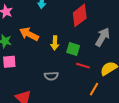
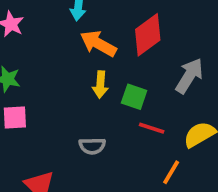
orange arrow: (29, 34) -> (98, 44), moved

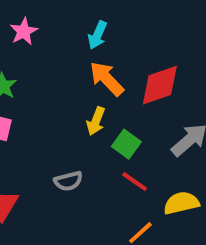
gray semicircle: (92, 146) -> (68, 181), turned -30

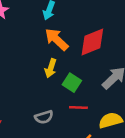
gray semicircle: (68, 181) -> (44, 117), moved
red line: (135, 182) -> (78, 107), turned -30

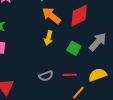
green square: (72, 83) -> (74, 48), moved
red line: (78, 107) -> (70, 75), moved

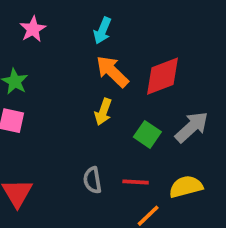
gray semicircle: (46, 76) -> (92, 180), turned 96

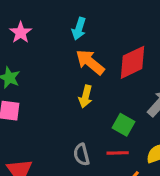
green square: (147, 134) -> (124, 125), moved

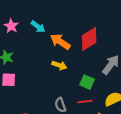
cyan arrow: (79, 29) -> (38, 27), moved, turned -64
yellow arrow: (85, 97) -> (59, 65), turned -80

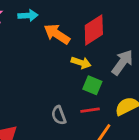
cyan arrow: (38, 27) -> (28, 15), turned -40
yellow arrow: (59, 65) -> (81, 63), moved

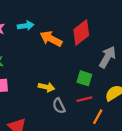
yellow arrow: (81, 63) -> (46, 87), moved

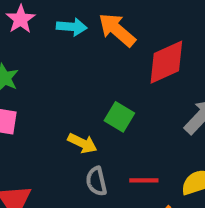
orange arrow: (51, 39) -> (117, 30), moved
green square: (84, 78) -> (119, 117), moved

